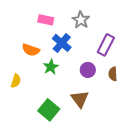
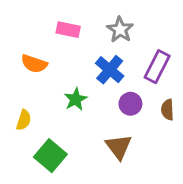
blue cross: (62, 43) -> (110, 70), moved
orange semicircle: (31, 50) -> (34, 64), moved
green square: (49, 110) -> (50, 156), moved

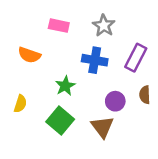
blue cross: (110, 70) -> (95, 60), turned -30
purple circle: (130, 104) -> (115, 101), moved
green square: (50, 156) -> (60, 120), moved

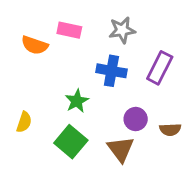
gray star: (104, 26) -> (122, 30), turned 30
orange semicircle: (29, 55) -> (35, 45), moved
brown semicircle: (145, 95) -> (170, 130), moved, turned -90

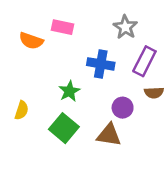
gray star: (122, 30) -> (125, 27), moved, turned -30
brown semicircle: (170, 130) -> (154, 93), moved
brown triangle: (121, 149) -> (109, 135), turned -44

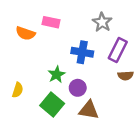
purple circle: (123, 108) -> (78, 88), moved

